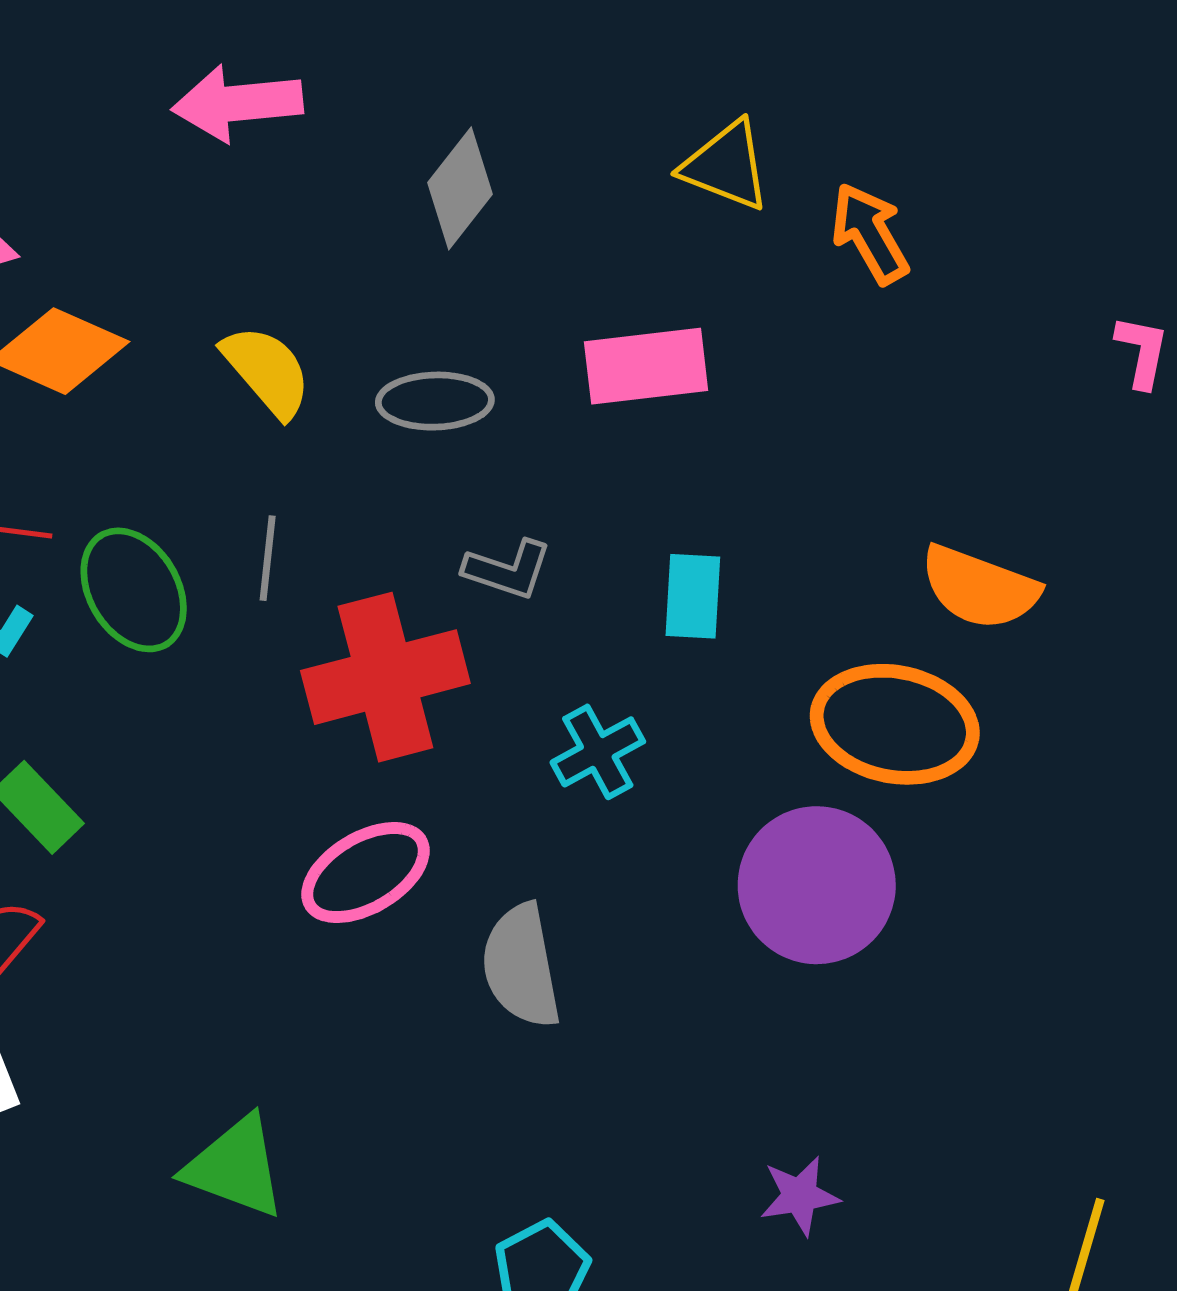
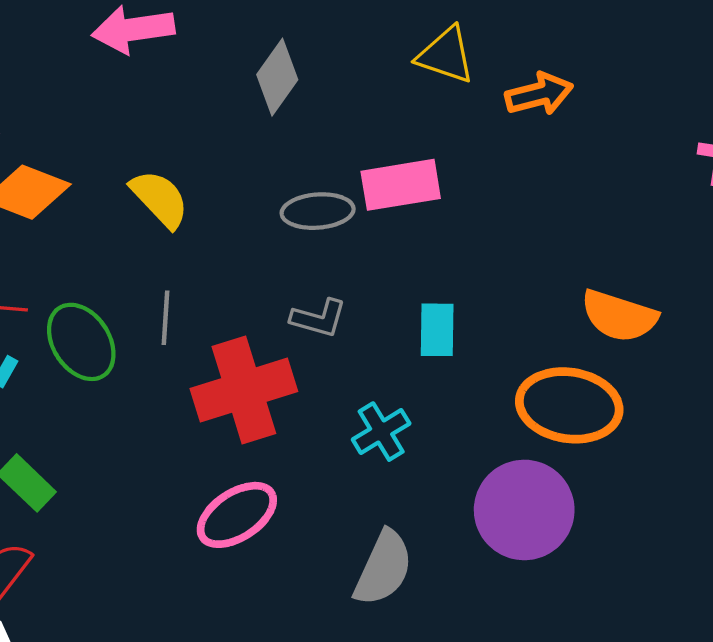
orange arrow: (870, 233) -> (539, 94), turned 108
gray ellipse: (435, 401) -> (318, 211), moved
gray semicircle: (521, 966) -> (383, 568), moved, turned -142

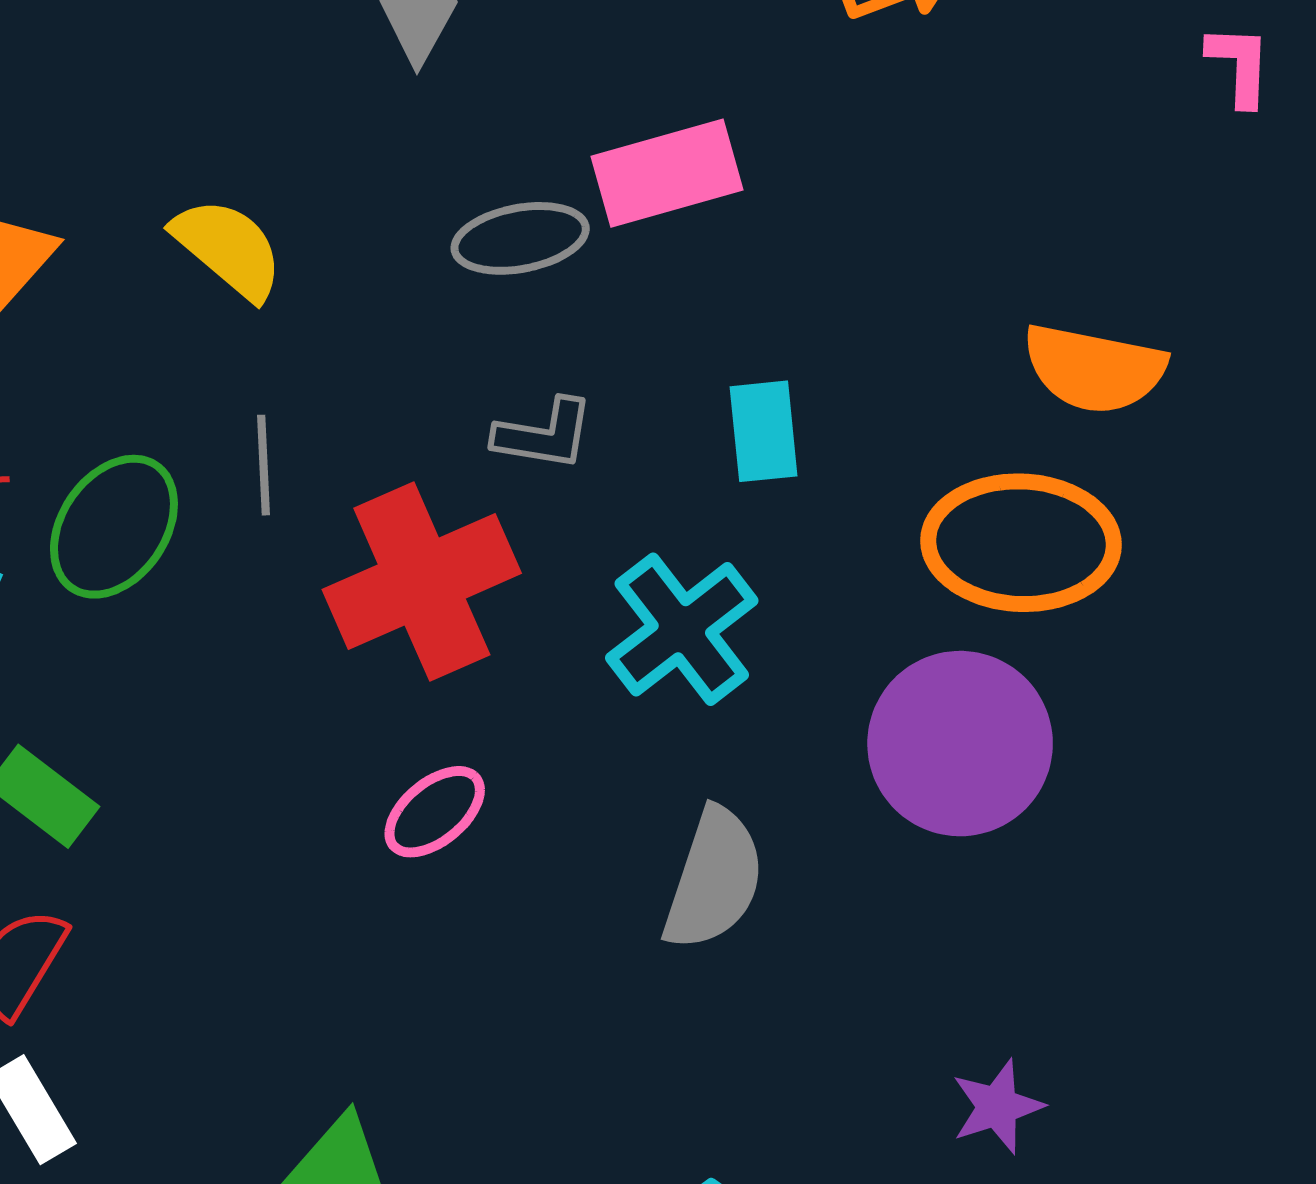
green ellipse: (81, 342) -> (114, 527), turned 74
cyan cross: (381, 432) -> (682, 629), size x1.4
pink ellipse: (237, 515) -> (435, 812), size x0.7

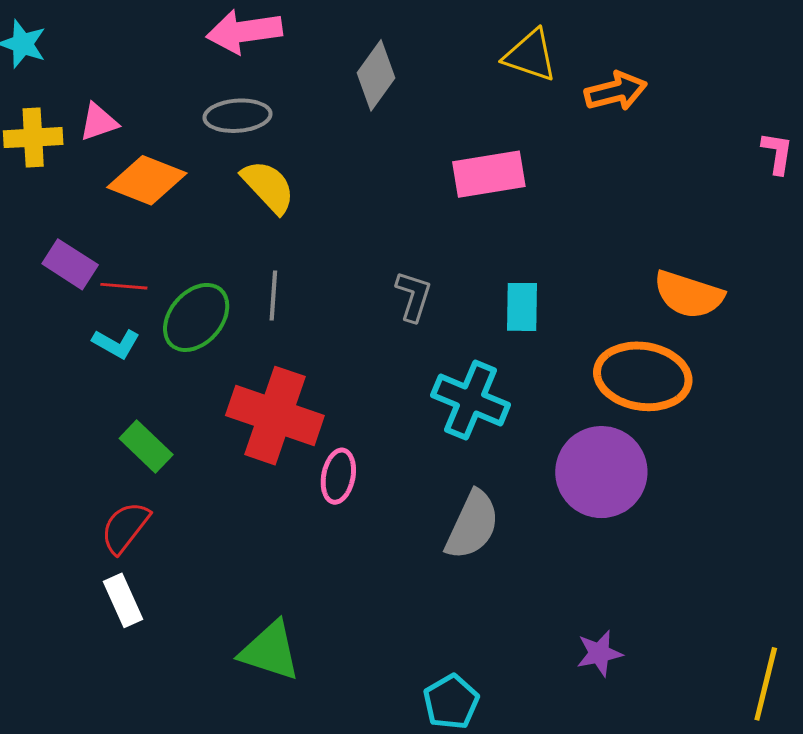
gray ellipse: (520, 238) -> (237, 116), moved
gray L-shape: (544, 434) -> (413, 296), turned -88
red cross: (422, 581) -> (275, 416), moved, turned 36
cyan cross: (682, 629) -> (471, 400), turned -36
pink ellipse: (435, 812) -> (338, 476), turned -46

